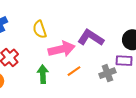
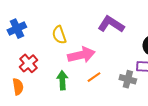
purple L-shape: (91, 38) -> (111, 24), moved
gray cross: (107, 73) -> (128, 79), turned 35

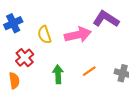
yellow semicircle: (59, 35) -> (44, 35), moved
pink arrow: (81, 55) -> (78, 35), moved

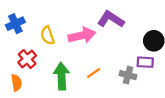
green arrow: (58, 74) -> (61, 76), size x1.4

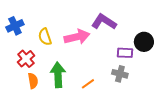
purple rectangle: (145, 62) -> (125, 53), moved
orange line: (94, 73) -> (88, 84), moved
orange semicircle: (16, 83) -> (33, 81), moved

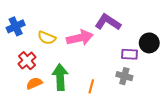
yellow semicircle: (45, 37) -> (47, 38), turned -48
orange semicircle: (33, 81) -> (34, 83), turned -105
orange line: (88, 84) -> (91, 86), turned -40

